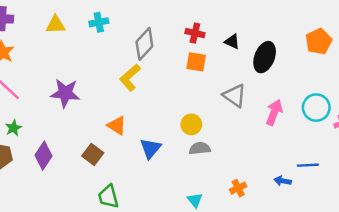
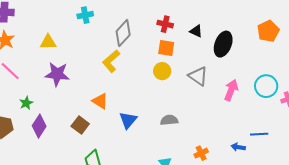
yellow triangle: (56, 25) -> (48, 42), moved
yellow circle: (191, 124) -> (162, 71), moved
green star: (13, 128) -> (26, 103), moved

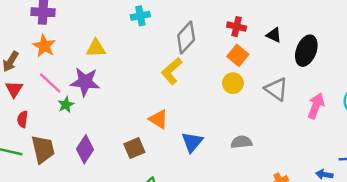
orange square: (166, 48) -> (238, 55), turned 30
purple star: (57, 74) -> (85, 82), moved
green star: (26, 103) -> (66, 105), moved
brown square: (80, 125) -> (134, 148), turned 30

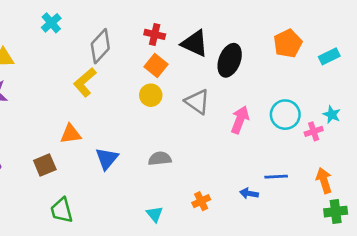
cyan cross: (140, 16) -> (51, 23), turned -30
black triangle: (274, 35) -> (195, 43), size x1.6
orange triangle: (158, 119) -> (71, 134), turned -40

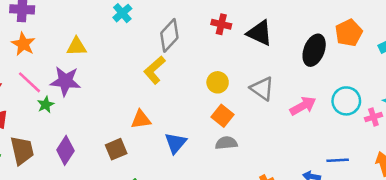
black ellipse: (230, 60) -> (314, 50), moved
orange square: (156, 65) -> (223, 116), moved
pink arrow: (240, 120) -> (303, 106), turned 40

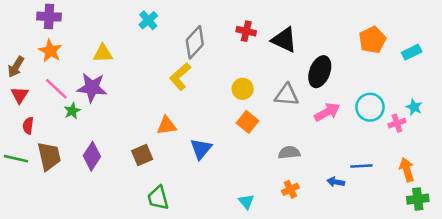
black ellipse: (314, 50) -> (320, 72), moved
gray triangle: (262, 89) -> (287, 95), turned -30
gray semicircle: (226, 143) -> (289, 153), moved

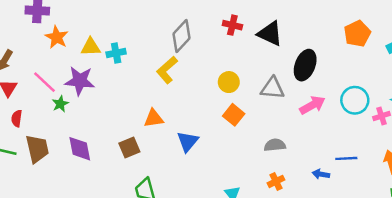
cyan cross: (148, 20) -> (116, 53), moved, turned 30
orange star: (50, 51) -> (57, 37), moved
purple diamond: (92, 156) -> (80, 149), turned -44

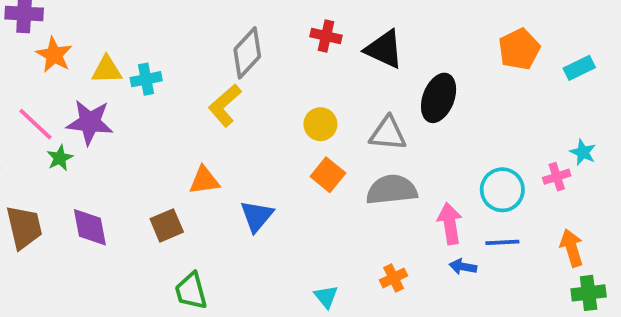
cyan circle: (355, 100) -> (502, 190), moved
pink arrow: (312, 105) -> (450, 224), moved, turned -70
gray semicircle: (275, 145) -> (392, 190), moved, size x1.5

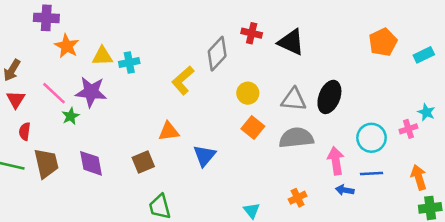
gray diamond: (247, 53) -> (217, 54), moved
black ellipse: (439, 98) -> (329, 97), moved

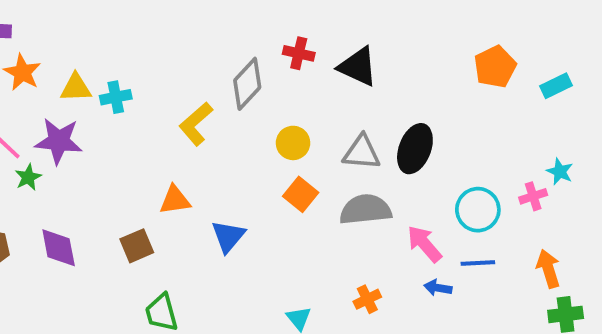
pink arrow: (336, 161) -> (424, 244), turned -32

